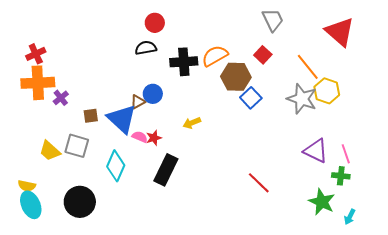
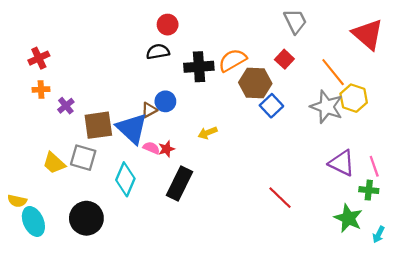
orange cross: (38, 83) -> (41, 89), size x0.5
brown square: (91, 116) -> (98, 125), size x1.8
yellow semicircle: (27, 186) -> (17, 201), moved

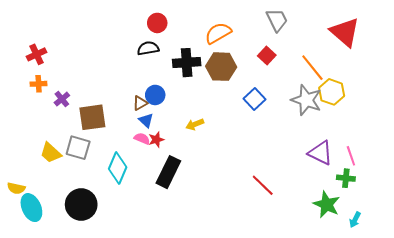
orange semicircle: (232, 60) -> (218, 33), moved
brown hexagon: (255, 83) -> (221, 67), moved
blue triangle: (132, 128) -> (146, 120), moved, size x0.5

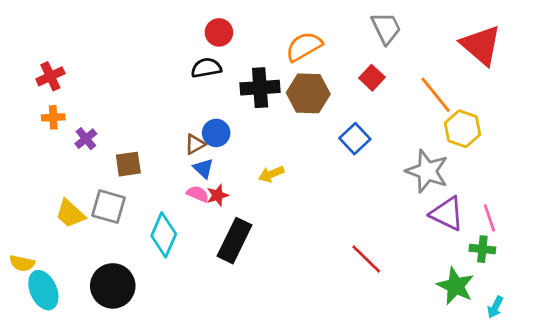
gray star: (306, 100) -> (427, 171), moved
brown square: (92, 117) -> (128, 164), size x0.7

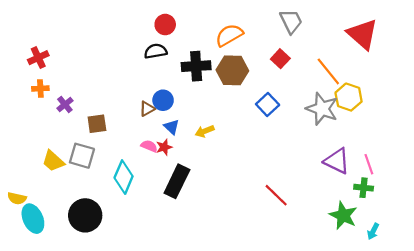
blue triangle: (203, 168) -> (172, 127), moved
gray star: (427, 171) -> (322, 109), moved

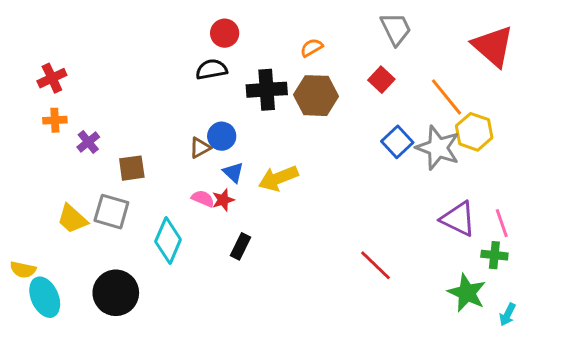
orange semicircle: (229, 35) -> (312, 48), size x0.6
blue square: (268, 105) -> (397, 142), moved
yellow arrow: (205, 131) -> (278, 178), size x1.5
black rectangle: (177, 181) -> (241, 246), size x0.6

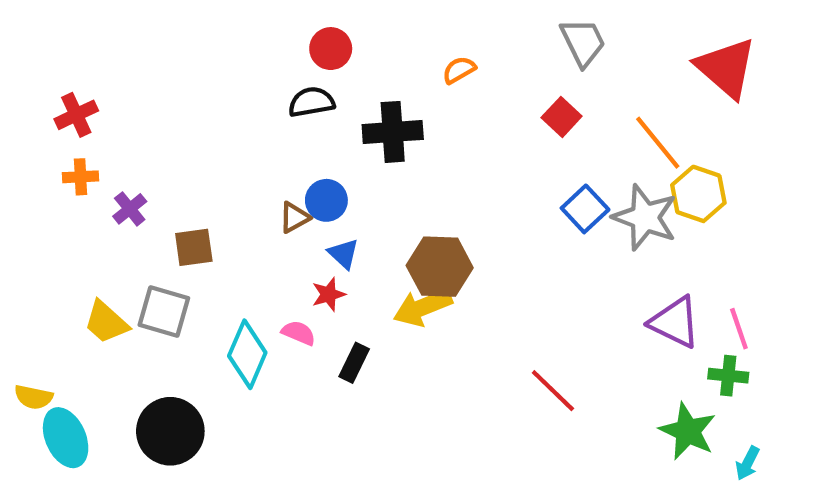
brown hexagon: (316, 96) -> (440, 267), moved
yellow arrow: (278, 178) -> (423, 307), moved
pink semicircle: (203, 199) -> (299, 333), moved

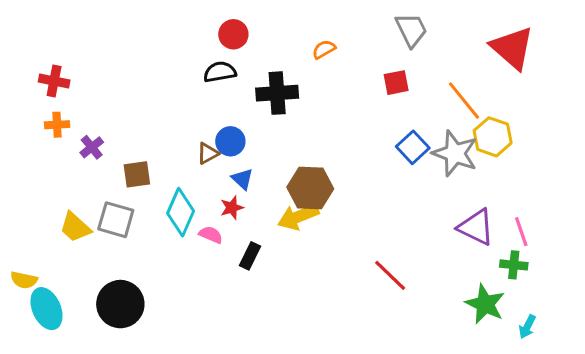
red cross: (76, 115) -> (54, 81), turned 36
red square: (562, 117) -> (396, 83), turned 36
cyan diamond: (247, 354) -> (181, 212), moved

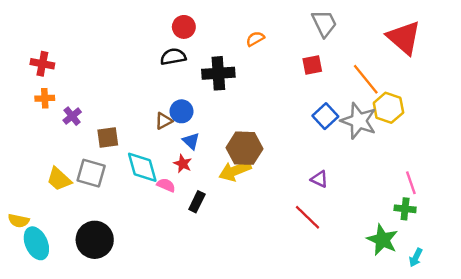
red star: (232, 208) -> (183, 164), turned -30
cyan diamond: (181, 212) -> (142, 167), turned -39
purple triangle: (476, 227) -> (319, 179), moved, size x0.6

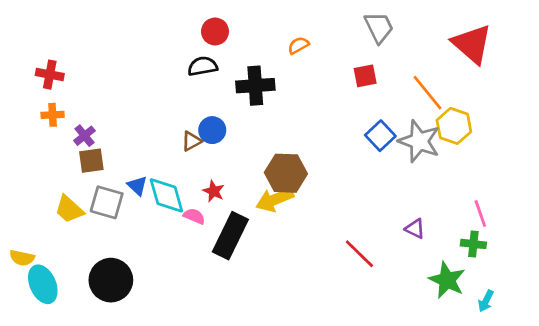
brown square: (108, 137) -> (91, 161), moved
blue triangle: (191, 141) -> (137, 186), moved
purple triangle: (319, 179) -> (415, 229), moved
black rectangle: (197, 202) -> (230, 236), size x1.8

